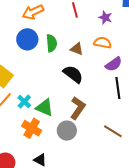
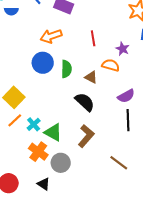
orange semicircle: (103, 43) -> (111, 65), moved
gray circle: (67, 131) -> (61, 163), moved

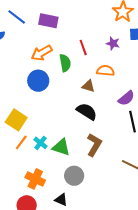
purple star: (123, 49) -> (113, 43), moved
green semicircle: (66, 69) -> (65, 63), moved
orange cross: (38, 152) -> (35, 179), moved

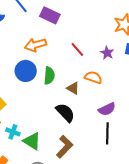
red line: (83, 47) -> (77, 49), turned -35
green semicircle: (65, 63) -> (49, 76), moved
cyan cross: (40, 143) -> (13, 132), turned -32

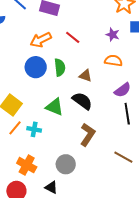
red line: (77, 49) -> (73, 37), moved
orange semicircle: (93, 77) -> (113, 61), moved
green triangle: (32, 141) -> (55, 107), moved

